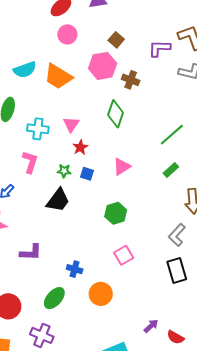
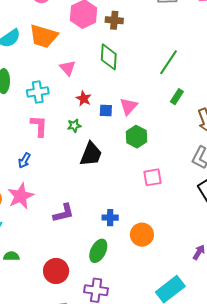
pink triangle: (71, 124) -> (68, 68), moved
blue square: (87, 174) -> (106, 110), moved
black trapezoid: (58, 200) -> (91, 154), moved
green hexagon: (116, 213) -> (137, 137), moved
pink square: (124, 255) -> (152, 177), moved, turned 36

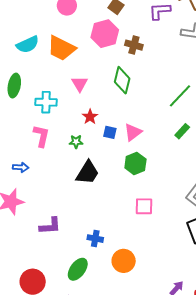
blue arrow: (24, 161) -> (21, 167), turned -126

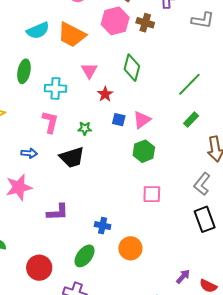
brown cross: (134, 45) -> (145, 23), moved
red star: (90, 117) -> (105, 94), moved
black trapezoid: (88, 173) -> (72, 157), moved, turned 40

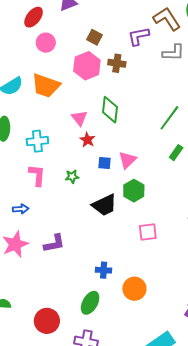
pink triangle: (89, 71) -> (79, 118), moved
black trapezoid: (72, 157) -> (104, 205), moved
purple L-shape: (58, 212) -> (54, 243), moved

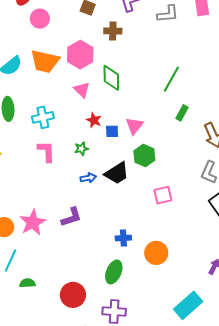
pink hexagon: (87, 66) -> (80, 55), moved
red star: (87, 140) -> (94, 120), moved
blue arrow: (21, 209) -> (88, 178), moved

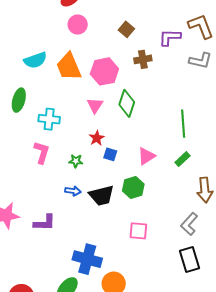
brown cross: (113, 31) -> (143, 59), turned -30
orange trapezoid: (45, 61) -> (69, 67), turned 36
green line: (171, 79) -> (183, 124), turned -52
pink triangle: (134, 126) -> (146, 156), moved
blue cross: (123, 238) -> (87, 259), size x1.8

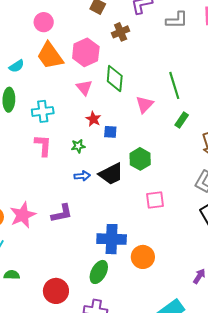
pink circle: (78, 25) -> (44, 22), moved
cyan semicircle: (35, 60) -> (17, 66), moved, size x0.7
pink triangle: (146, 156) -> (144, 104), moved

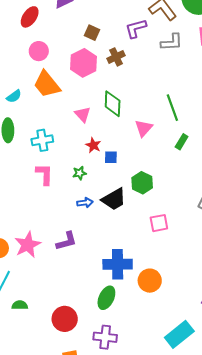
pink hexagon: (86, 52) -> (83, 63), moved

